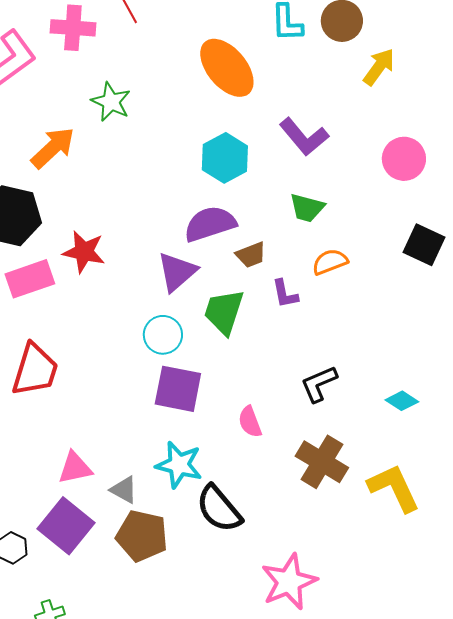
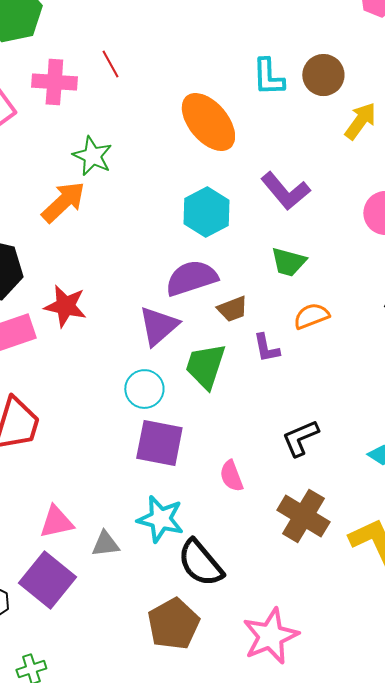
orange arrow: (53, 148) -> (63, 202), moved
gray triangle: (124, 490) -> (105, 544), turned -36
brown pentagon: (142, 536) -> (173, 624), moved, turned 30

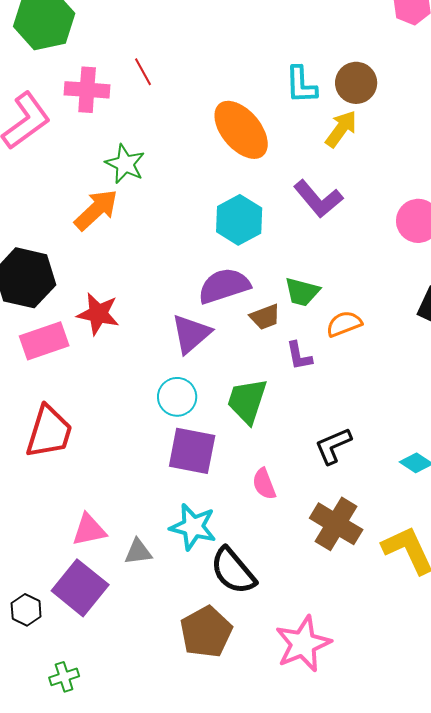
yellow arrow: (360, 121) -> (341, 129), moved
green trapezoid: (288, 262) -> (302, 292), moved
green trapezoid: (205, 366) -> (247, 401), moved

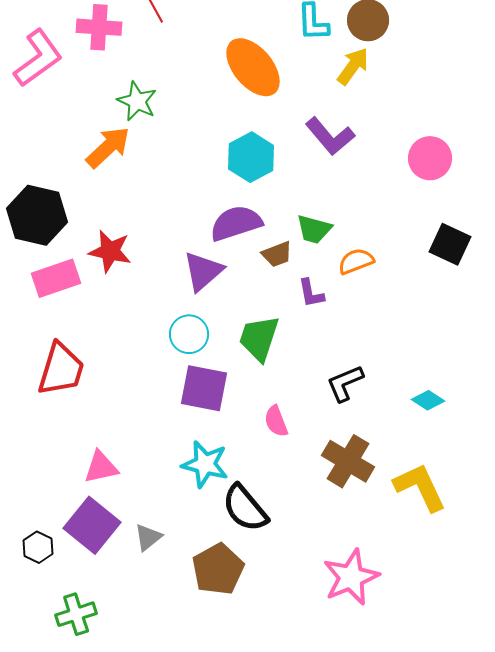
gray triangle: (138, 552) -> (148, 537), moved, turned -32
pink star: (303, 644) -> (351, 577), moved
green cross: (64, 677) -> (76, 614), size x1.4

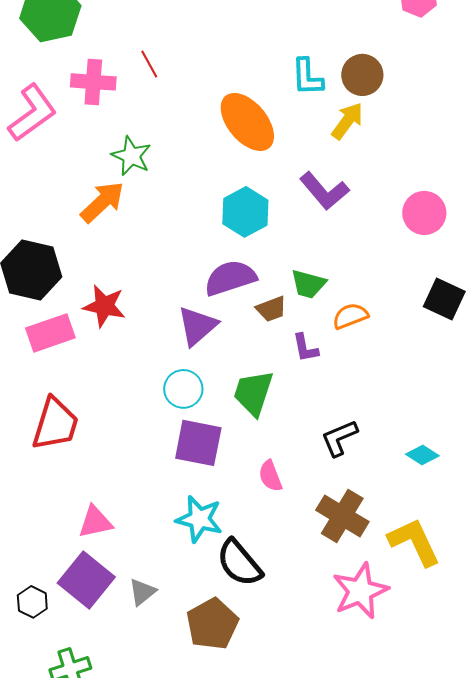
pink star: (351, 577) -> (360, 591), moved

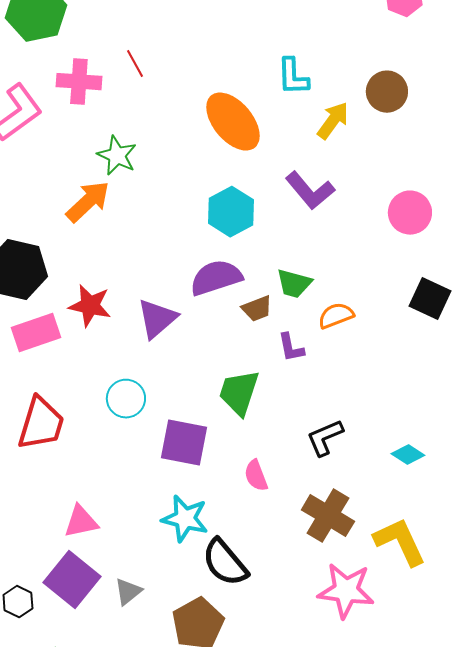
brown circle: (362, 75) -> (387, 92), moved
purple triangle: (197, 326) -> (157, 319), moved
cyan circle: (183, 389) -> (126, 399), moved
pink star: (360, 591) -> (346, 591), turned 30

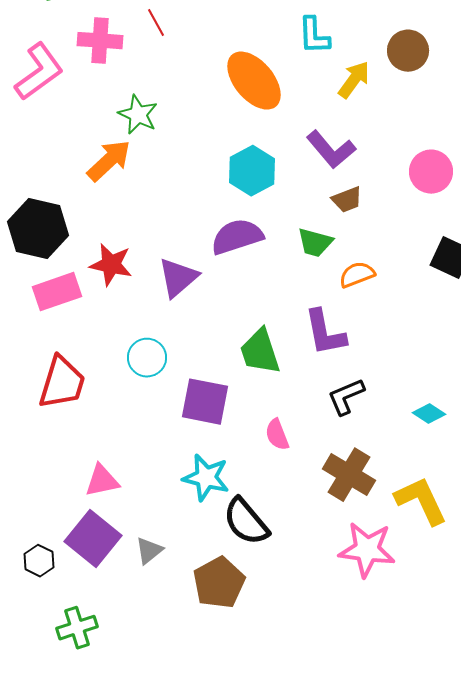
brown trapezoid: (257, 309) -> (347, 200), moved
purple L-shape: (291, 348) -> (325, 333), moved, size x1.6
green trapezoid: (239, 393) -> (260, 352), turned -36

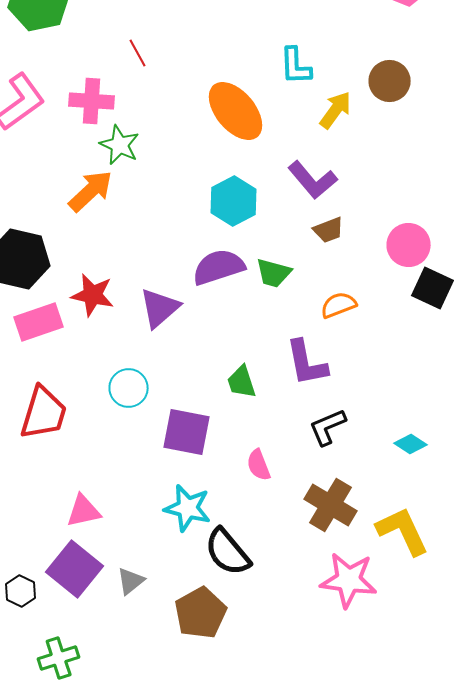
pink cross: (100, 41) -> (92, 101), moved
pink circle: (431, 172) -> (409, 245), moved
green trapezoid: (315, 243) -> (274, 273), moved
green trapezoid: (260, 352) -> (242, 382), size x0.7

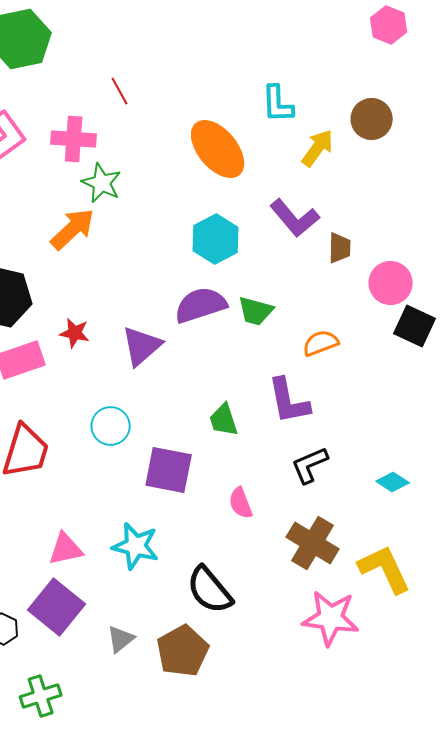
brown trapezoid: (329, 230) -> (340, 248), moved, turned -68
red star: (93, 295) -> (75, 333), size x0.7
cyan star: (188, 508) -> (136, 546), moved
gray triangle: (131, 581) -> (121, 639), moved

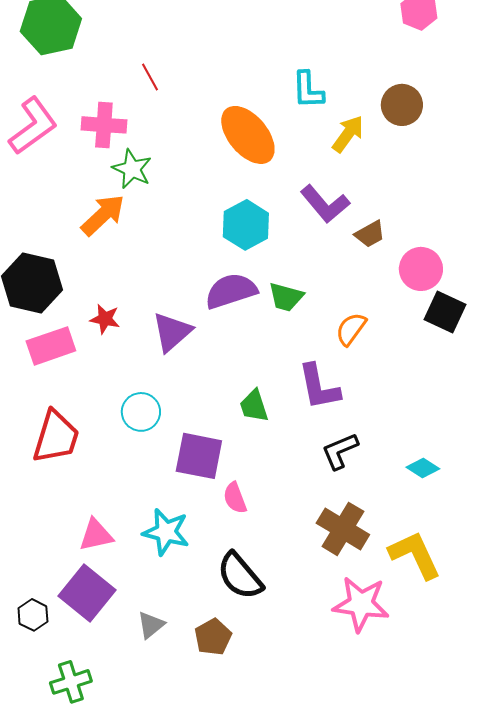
brown trapezoid: (340, 248) -> (370, 234), turned 60
orange semicircle: (321, 343) -> (351, 329), turned -33
pink semicircle: (241, 503) -> (235, 498), moved
brown pentagon: (183, 651) -> (213, 637), size x0.7

